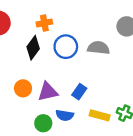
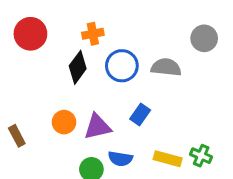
blue rectangle: (79, 92) -> (140, 114), moved

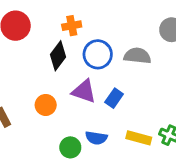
purple triangle: (98, 127) -> (84, 91), moved, turned 32

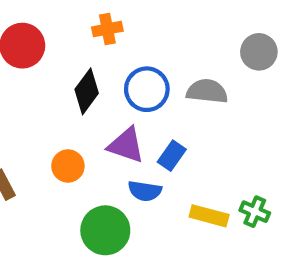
orange cross: (72, 26) -> (107, 29), moved
blue semicircle: (96, 138) -> (145, 191), moved
green circle: (70, 147) -> (105, 230), size x1.5

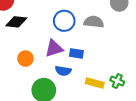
black diamond: (87, 91) -> (16, 22), moved, turned 60
purple triangle: (126, 145) -> (54, 48), turned -36
blue rectangle: (172, 156) -> (76, 53), turned 64

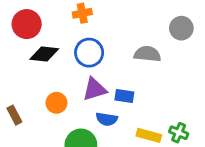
blue circle: (64, 21) -> (89, 53), moved

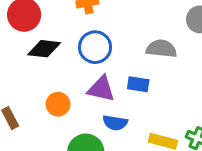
purple triangle: (94, 89) -> (101, 89), turned 30
blue rectangle: (124, 96) -> (138, 84), moved

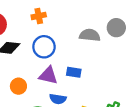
gray semicircle: (161, 49) -> (90, 35), moved

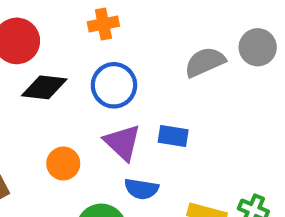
gray semicircle: (90, 35) -> (205, 62), turned -30
purple triangle: (48, 76) -> (122, 142), turned 30

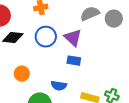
gray semicircle: (205, 62) -> (90, 14), moved
purple triangle: (122, 142) -> (73, 38), moved

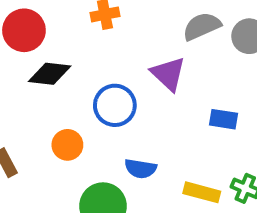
blue circle: (46, 37) -> (115, 105), moved
blue rectangle: (74, 61) -> (224, 119), moved

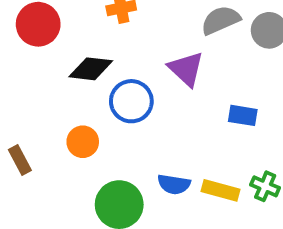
black diamond: (50, 74) -> (91, 69), moved
blue semicircle: (141, 169) -> (174, 184), moved

